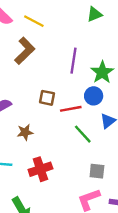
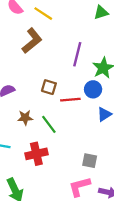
green line: (83, 134) -> (49, 124), moved

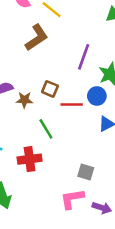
brown star: (25, 118) -> (24, 100), moved

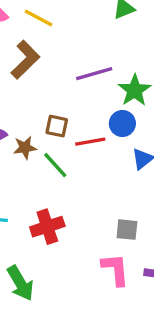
purple line: (84, 57) -> (94, 74), turned 65
green line: (46, 129) -> (55, 165), moved
pink L-shape: (72, 199) -> (115, 269), turned 105

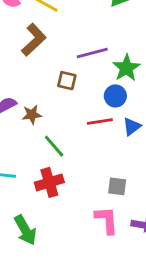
brown square: (57, 126) -> (67, 81), moved
red line: (90, 142) -> (100, 121), moved
green line: (55, 165) -> (54, 146), moved

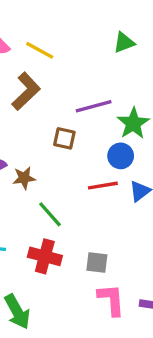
red cross: (49, 182) -> (45, 256), turned 32
gray square: (117, 186) -> (97, 263), moved

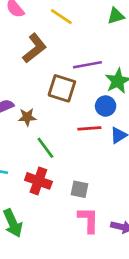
yellow line: (40, 50) -> (61, 17), moved
brown square: (64, 138) -> (62, 88), size x1.5

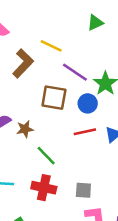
yellow line: (61, 17) -> (51, 46), moved
purple line: (87, 65) -> (75, 72), turned 52
blue circle: (106, 106) -> (88, 103), moved

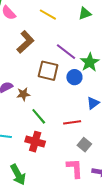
yellow line: (51, 46) -> (48, 15), moved
red line: (85, 132) -> (72, 122), moved
gray square: (83, 190) -> (84, 145), moved, turned 32

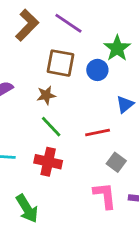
purple line: (66, 52) -> (68, 23), moved
brown star: (23, 94) -> (46, 95), moved

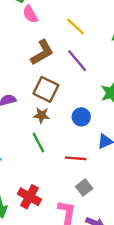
brown square: (60, 63) -> (46, 89), moved
blue circle: (97, 70) -> (81, 117), moved
red cross: (48, 162) -> (29, 197), moved

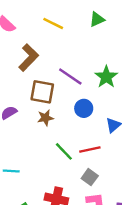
purple line: (77, 61) -> (70, 76), moved
green line: (38, 143) -> (64, 151), moved
gray square: (84, 188) -> (90, 177), moved

